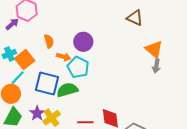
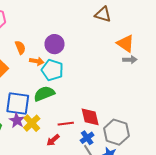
gray arrow: (156, 66) -> (130, 60), turned -96
blue square: (47, 83) -> (18, 103), moved

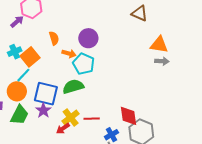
orange triangle: (126, 43) -> (159, 45), turned -30
red diamond: (90, 117) -> (128, 116), moved
yellow cross: (32, 123) -> (71, 117), moved
red arrow: (53, 140) -> (63, 128), moved

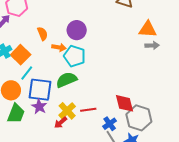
cyan line: (23, 75) -> (27, 73), moved

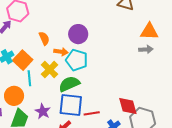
gray arrow: (152, 45) -> (146, 49), moved
cyan line: (27, 73) -> (29, 78), turned -42
blue square: (40, 90) -> (71, 105), moved
yellow cross: (67, 111) -> (50, 70), moved

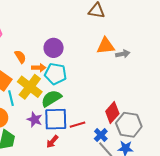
orange triangle: (149, 31) -> (106, 46), moved
yellow cross: (50, 70) -> (30, 87), size x1.4
red diamond: (128, 106) -> (112, 113), turned 65
purple star: (43, 111) -> (35, 120), moved

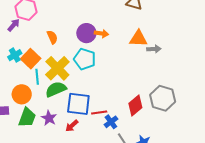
orange arrow: (39, 68) -> (101, 34), moved
green semicircle: (51, 98) -> (56, 89), moved
purple star: (35, 120) -> (49, 118), moved
gray hexagon: (129, 125) -> (163, 98), moved
blue cross: (101, 135) -> (111, 122), moved

